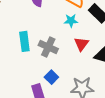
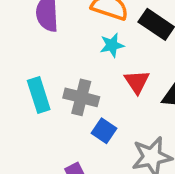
blue square: (51, 77) -> (104, 131), moved

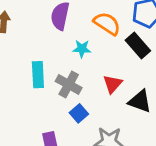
cyan star: (112, 45) -> (82, 49), moved

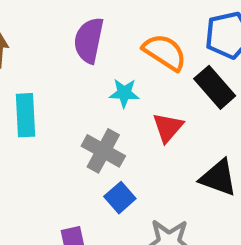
cyan rectangle: (38, 75) -> (26, 115), moved
red triangle: (113, 84) -> (168, 127), moved

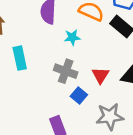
red triangle: (168, 127) -> (100, 75), moved

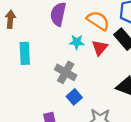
red triangle: (100, 75) -> (100, 48), moved

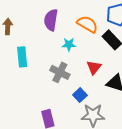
red triangle: (100, 48) -> (94, 67), moved
blue square: (74, 97) -> (80, 95), moved

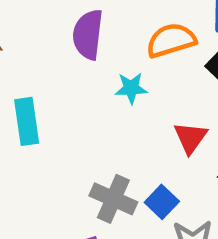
orange semicircle: (87, 24) -> (171, 40), turned -45
gray cross: (60, 72) -> (113, 199), moved

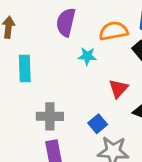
gray cross: (113, 199) -> (50, 116), moved, turned -30

